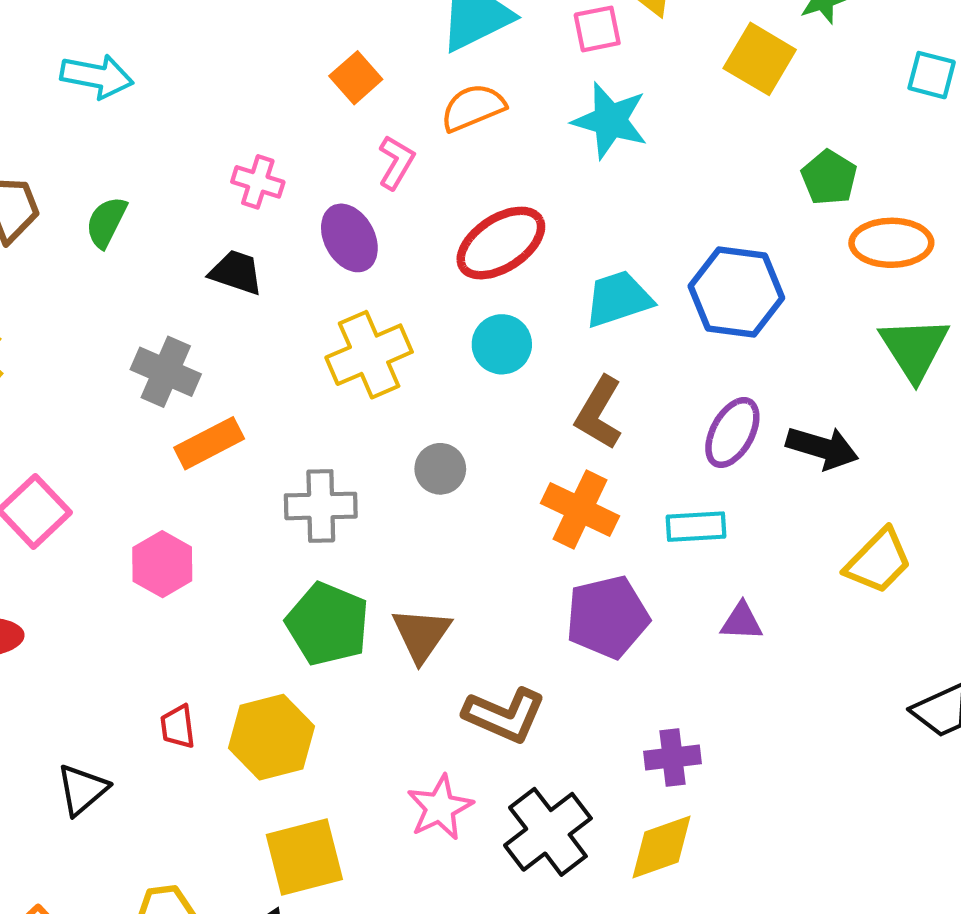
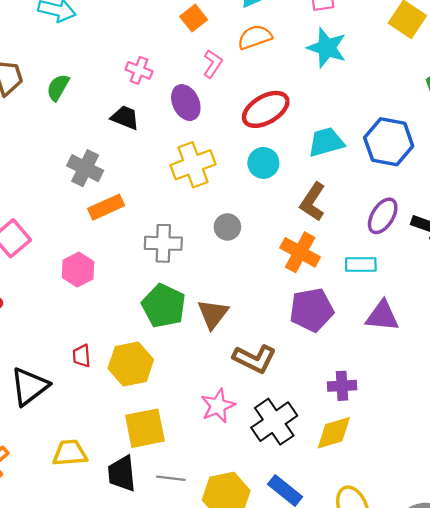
purple triangle: (742, 622) -> (382, 316), size x1.5
black triangle: (82, 790) -> (29, 386), size x1.4

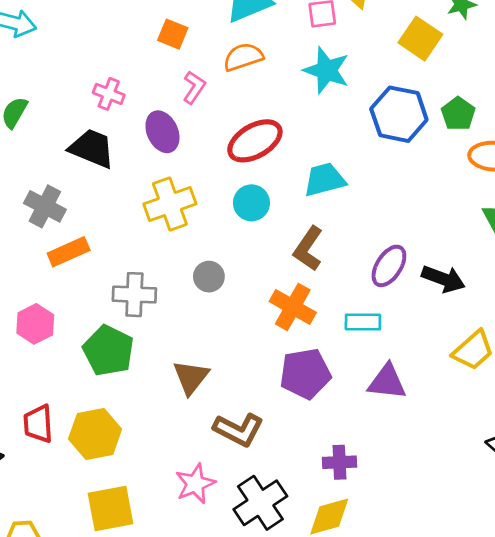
orange square: (194, 18) -> (173, 34), turned -30
black trapezoid: (125, 118) -> (92, 148), size x1.4
blue hexagon: (389, 142) -> (399, 114), moved
green pentagon: (164, 306) -> (108, 351), moved
red trapezoid: (82, 356) -> (38, 424), size x1.4

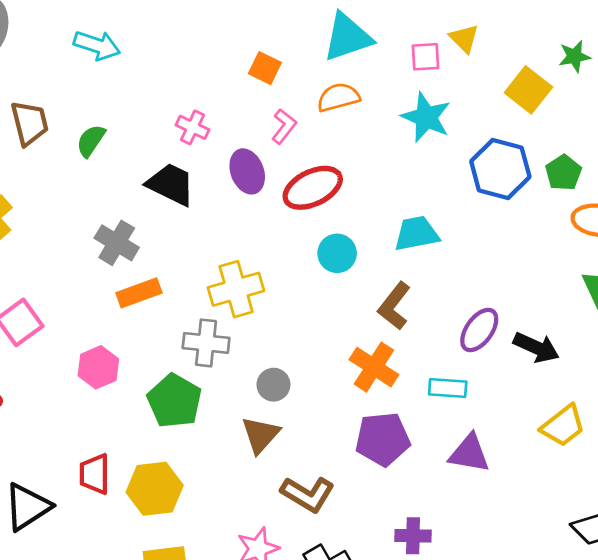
red ellipse: (255, 141) -> (313, 188), moved
yellow cross: (170, 204) -> (236, 289), moved
gray circle: (209, 277) -> (273, 385), moved

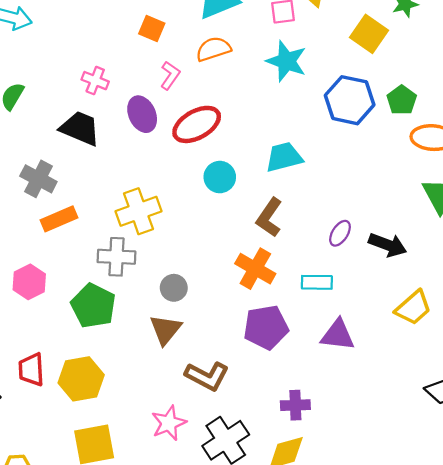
purple ellipse: (479, 330) -> (340, 233), size x0.7

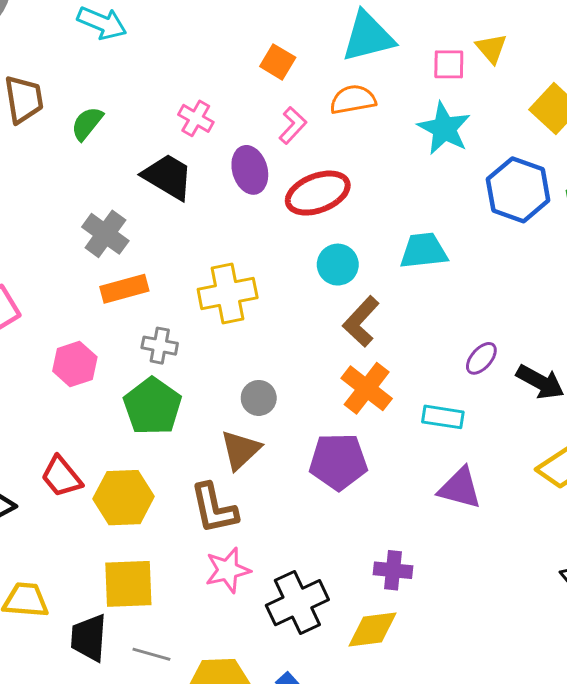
brown L-shape: (269, 218) -> (361, 321), moved
gray cross: (116, 257) -> (160, 346), moved, size x0.7
purple pentagon: (266, 327) -> (338, 462), moved
red trapezoid: (31, 370) -> (61, 477), turned -44
brown L-shape: (207, 376) -> (214, 508), moved, turned 42

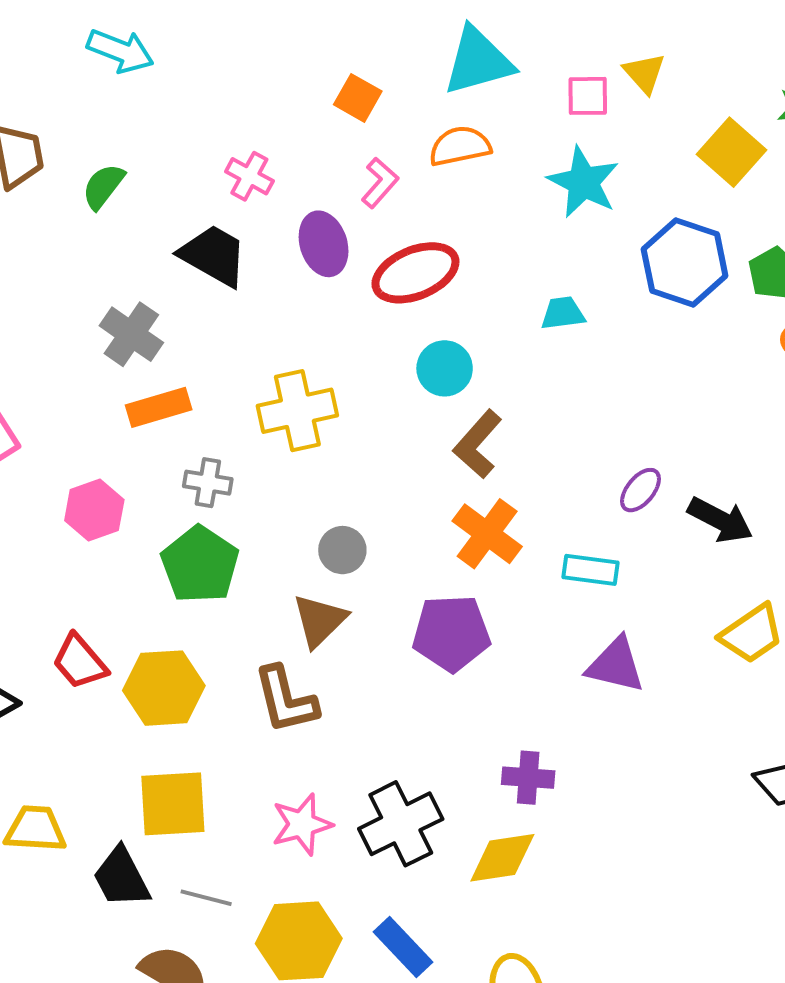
cyan trapezoid: (424, 251) -> (563, 313), moved, size x0.7
pink star: (228, 570) -> (302, 824), moved
black trapezoid: (89, 638) -> (121, 878), turned -30

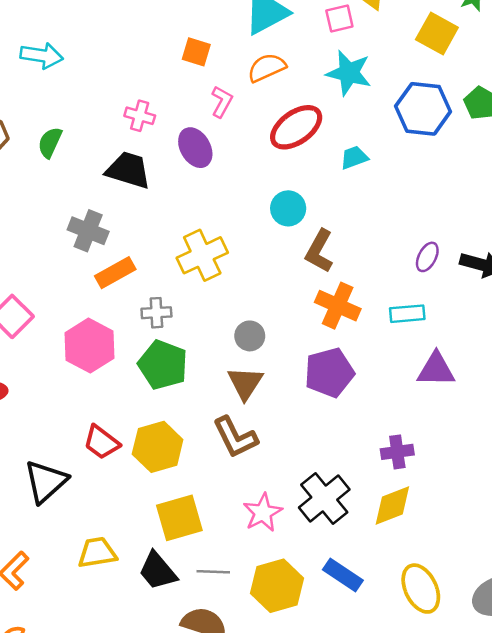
red ellipse: (415, 273) -> (296, 127), moved
pink hexagon: (94, 510) -> (89, 346), size x1.4

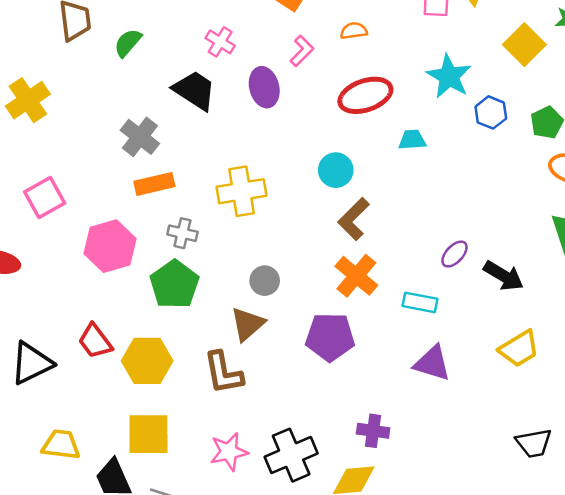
orange semicircle: (267, 68) -> (354, 31), size x0.7
cyan star: (349, 73) -> (449, 76), moved
blue hexagon: (423, 109) -> (491, 112), size x0.6

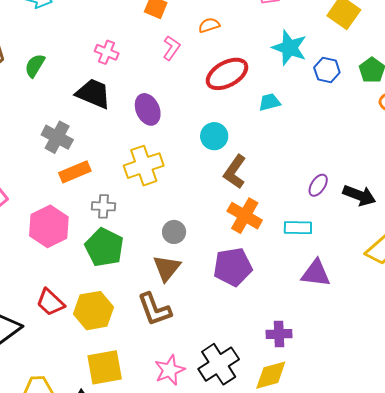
purple ellipse: (264, 87) -> (148, 109), moved

